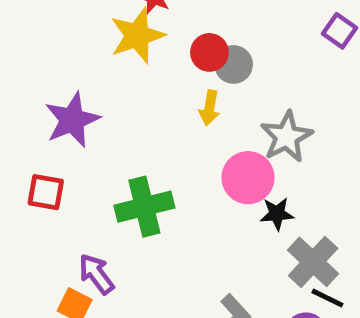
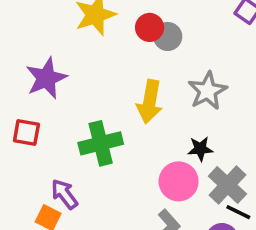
yellow arrow: (209, 108) -> (150, 102), moved, size x1.6
pink circle: (248, 178) -> (179, 181), moved

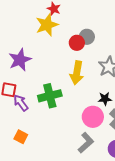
red circle: (150, 27) -> (77, 43), moved
purple arrow: (64, 194) -> (21, 103), moved

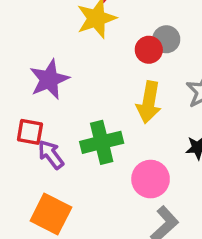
pink circle: (93, 117) -> (151, 179), moved
orange square: (21, 137) -> (51, 214), size x1.6

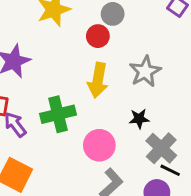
gray circle: (166, 39) -> (113, 14), moved

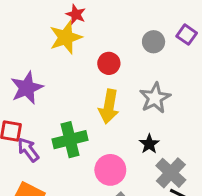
gray circle: (113, 14) -> (154, 42), moved
black star: (139, 119) -> (149, 144), turned -30

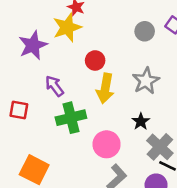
red circle: (109, 63) -> (95, 60), moved
purple star: (27, 88) -> (33, 45), moved
purple arrow: (28, 150) -> (54, 86), moved

